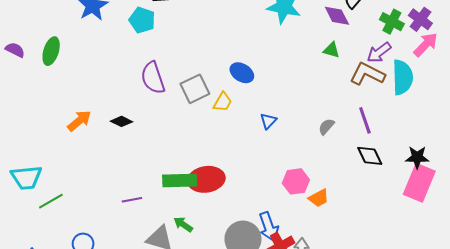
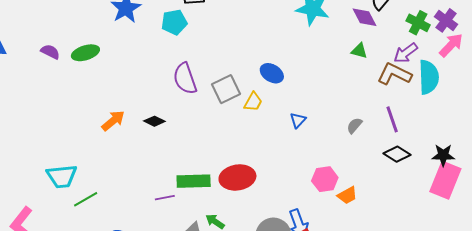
cyan pentagon: (142, 20) -> (174, 22), turned -30
green ellipse: (51, 51) -> (85, 53), turned 56
black diamond: (370, 156) -> (397, 154), turned -32
green rectangle: (180, 180) -> (194, 181), moved

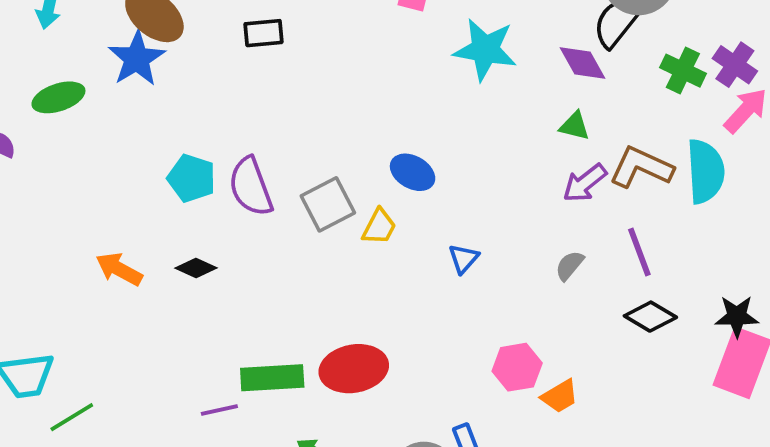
cyan pentagon: (174, 22) -> (192, 178), moved, turned 30
green ellipse: (85, 53) -> (58, 97), moved
purple arrow: (406, 53) -> (585, 183), moved
orange arrow: (113, 121) -> (119, 269), turned -110

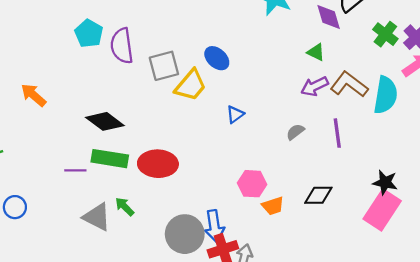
yellow trapezoid: (379, 227) -> (191, 85), size x1.5
black diamond: (196, 268) -> (105, 121), moved, size x1.6
orange arrow: (119, 269) -> (34, 95), moved
black diamond: (650, 317) -> (318, 195), moved, turned -44

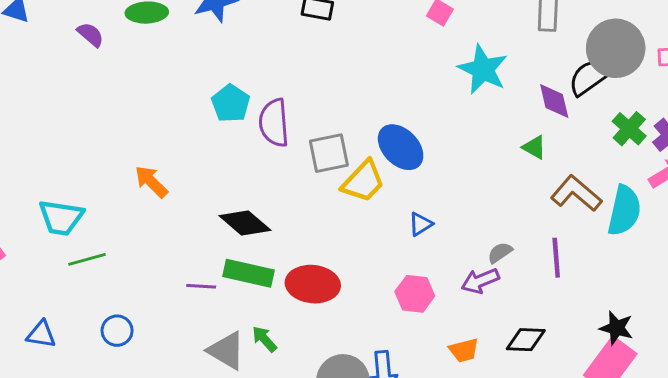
blue ellipse: (217, 58) -> (401, 147), size x1.4
purple arrow: (315, 86) -> (480, 281), moved
pink hexagon: (252, 184) -> (415, 294), moved

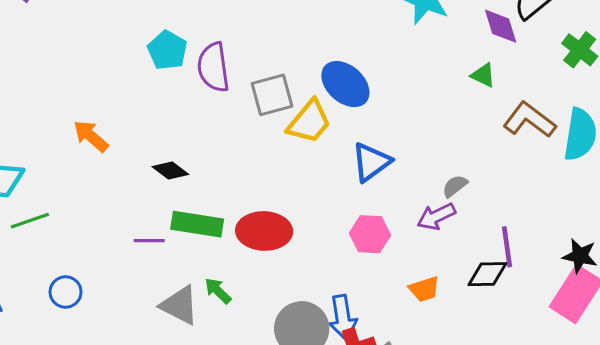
black diamond: (245, 223) -> (170, 171), moved, size x0.7
blue triangle: (421, 224) -> (371, 162), size x1.6
purple line: (556, 258) -> (507, 247), moved

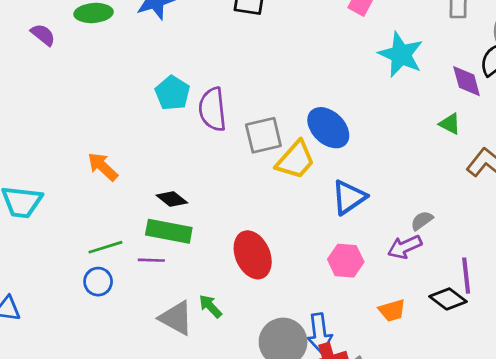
green line: (30, 221) -> (105, 247), moved
green rectangle: (197, 224) -> (169, 231), moved
red ellipse: (264, 231) -> (253, 255), turned 63
black diamond: (487, 274) -> (448, 299), turned 36
blue circle: (66, 292) -> (98, 282), moved

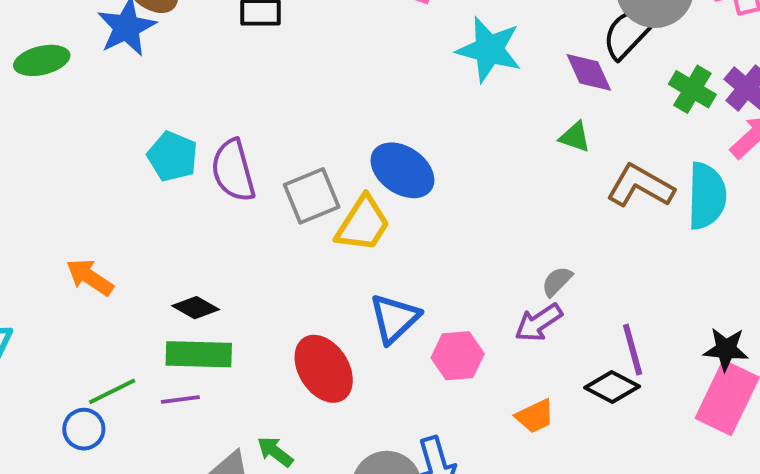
blue triangle: (349, 197) -> (394, 318), moved
blue circle: (98, 282) -> (84, 429), moved

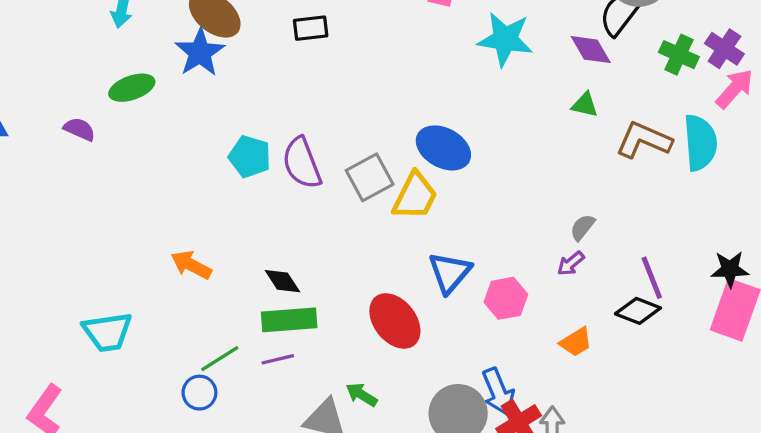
black diamond: (196, 308) -> (282, 281), turned 33
purple arrow: (539, 323) -> (571, 263), size x0.7

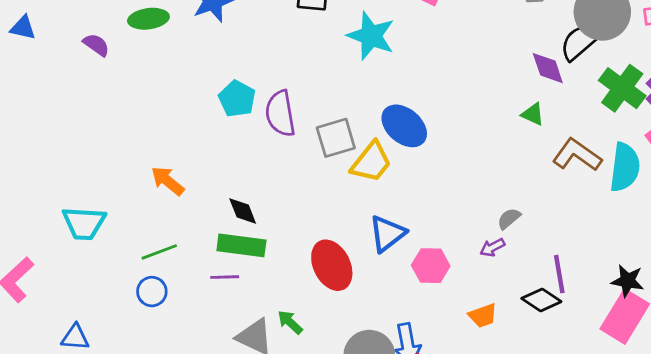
cyan star: (505, 39) -> (371, 36), moved
green cross: (679, 55) -> (622, 88), size x1.4
green line: (220, 359) -> (159, 252), moved

